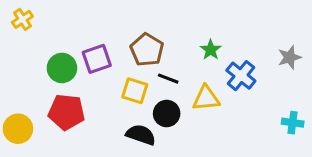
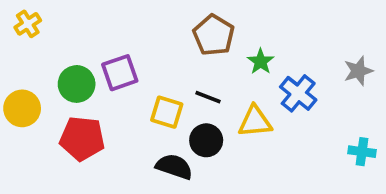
brown pentagon: (147, 50) -> (214, 35), moved
yellow circle: (18, 129) -> (22, 108), moved

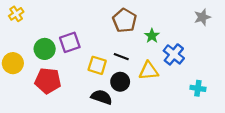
gray star: (358, 71) -> (202, 17), moved
cyan cross: (362, 152) -> (198, 88), moved

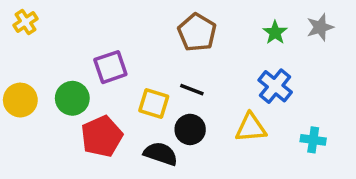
green star: (152, 36) -> (275, 32), moved
green circle: (45, 49) -> (72, 98), moved
yellow triangle: (149, 71) -> (251, 128), moved
red pentagon: (48, 81) -> (102, 136), moved, turned -30

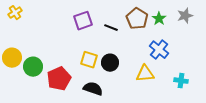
brown pentagon: (197, 32) -> (137, 19), moved
purple square: (110, 67) -> (83, 21), moved
black line: (192, 90) -> (111, 28), moved
green circle: (72, 98) -> (33, 67), moved
black circle: (190, 129) -> (110, 63), moved

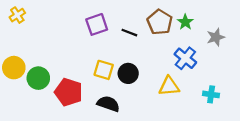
gray star: (185, 16) -> (216, 37), moved
red pentagon: (59, 79) -> (69, 92), turned -30

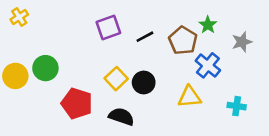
brown pentagon: (160, 22) -> (183, 41), moved
black line: (129, 33) -> (145, 37), turned -49
yellow square: (104, 70) -> (116, 79), turned 30
green circle: (38, 78) -> (45, 68), moved

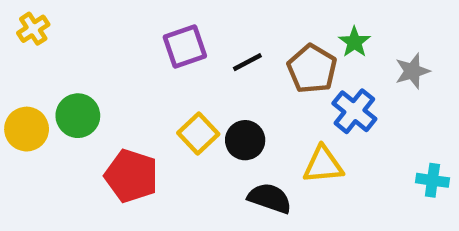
cyan cross: (237, 106) -> (432, 180), moved
black semicircle: (121, 117) -> (270, 198), moved

